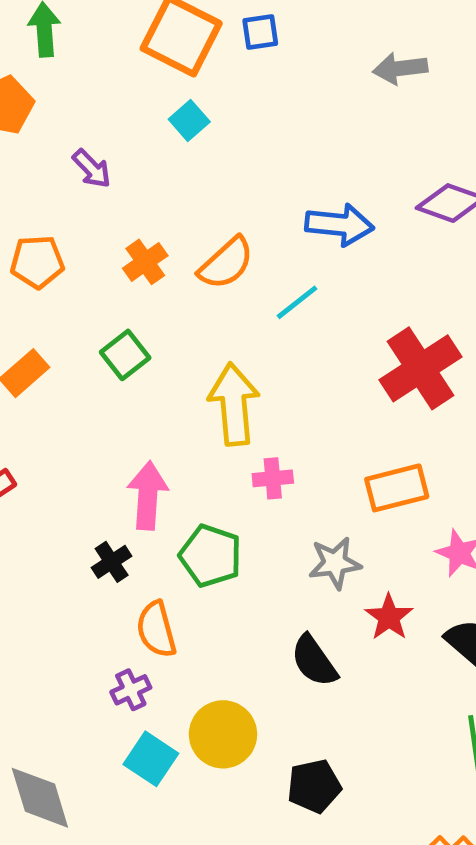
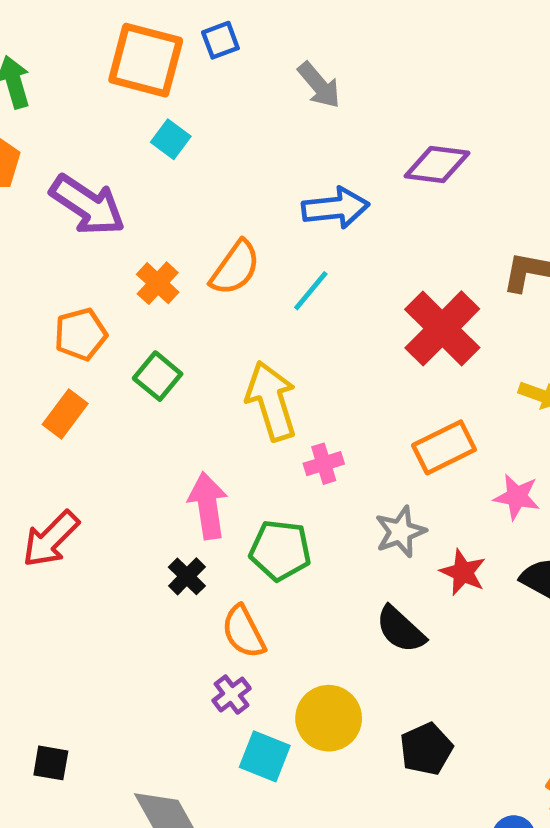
gray arrow: (400, 68) -> (319, 85), moved, turned -111
purple arrow: (92, 169) -> (88, 205), size x1.8
orange pentagon: (37, 262) -> (81, 334), moved

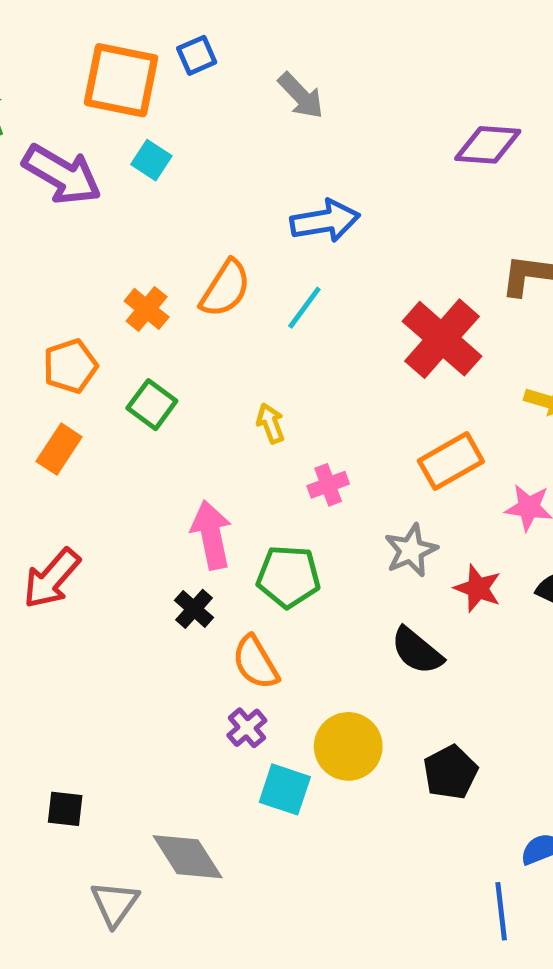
purple diamond: (437, 164) -> (488, 145), moved
purple arrow: (88, 205) -> (62, 175), moved
yellow arrow: (271, 401) -> (271, 423), size x0.5

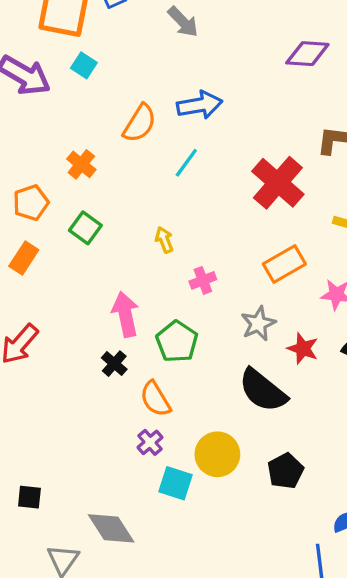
orange semicircle: (225, 289) -> (140, 123), moved
green pentagon: (288, 577) -> (177, 342), turned 30
black semicircle: (417, 651) -> (263, 390), size x1.4

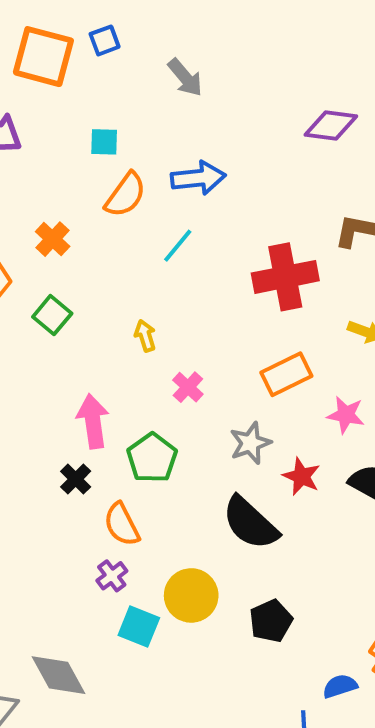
cyan square: (84, 65) -> (104, 142), moved, turned -35
red cross: (278, 183) -> (285, 277), turned 34
pink cross: (203, 280) -> (188, 387), turned -30

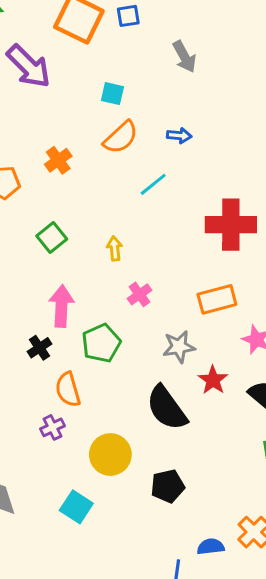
blue arrow: (198, 178) -> (179, 136), size x0.6
green square: (52, 315) -> (52, 238), moved
cyan square: (139, 627) -> (76, 507), moved

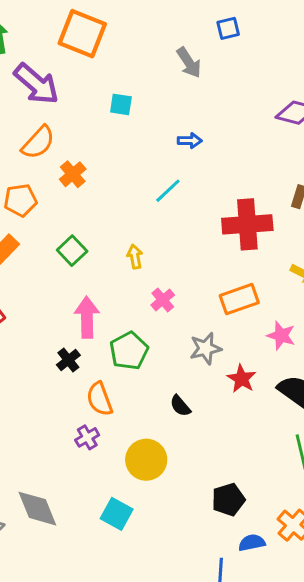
blue square: (128, 16) -> (228, 28), moved
orange semicircle: (121, 137) -> (38, 143), moved
black semicircle: (167, 408) -> (180, 406), moved, size x0.5
black pentagon: (168, 486) -> (228, 500), moved

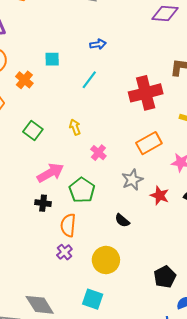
cyan square: (121, 104) -> (52, 59), moved
pink arrow: (87, 317) -> (50, 173), turned 72
black cross: (68, 360) -> (43, 203), turned -35
orange semicircle: (100, 399) -> (68, 225), turned 35

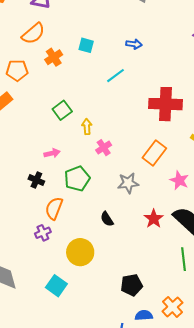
yellow arrow: (75, 127) -> (87, 127), moved
green square: (33, 130) -> (62, 110), moved
orange rectangle: (149, 143) -> (154, 153), turned -40
pink arrow: (50, 173) -> (52, 153), size x0.6
red star: (160, 195) -> (154, 219), moved

